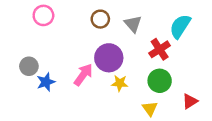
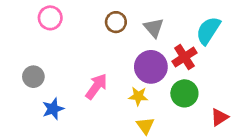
purple circle: (109, 58) -> (151, 67), moved
blue star: (46, 82) -> (53, 109), moved
yellow triangle: (150, 109) -> (145, 126), moved

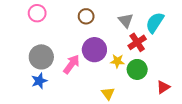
gray triangle: (154, 28) -> (126, 20), moved
purple circle: (151, 67) -> (94, 50), moved
gray circle: (33, 77) -> (41, 57), moved, size x1.5
yellow star: (138, 96) -> (117, 61), moved

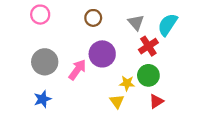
yellow star: (117, 61) -> (127, 83), moved
blue star: (39, 81) -> (42, 99), moved
red triangle: (163, 87) -> (156, 101), moved

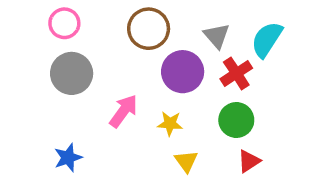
brown circle: (93, 18) -> (149, 29), size x1.5
purple circle: (102, 54) -> (183, 72), moved
gray circle: (45, 62) -> (72, 73), moved
yellow star: (127, 83) -> (170, 124), moved

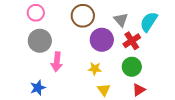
pink arrow: (123, 111) -> (57, 62), moved, turned 150

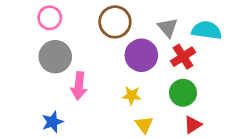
cyan semicircle: (149, 22) -> (207, 30), turned 65

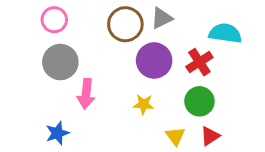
gray triangle: (168, 28) -> (162, 18), moved, turned 45
yellow triangle: (144, 125) -> (175, 136), moved

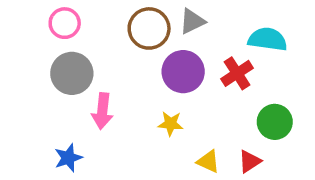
green circle: (199, 101) -> (275, 122), moved
yellow triangle: (175, 136) -> (208, 161), turned -30

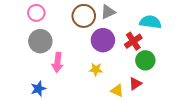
green circle: (275, 122) -> (145, 60), moved
red triangle: (250, 161) -> (135, 84), moved

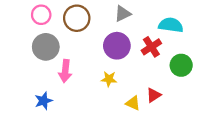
brown circle: (84, 16) -> (77, 18), moved
green circle: (145, 60) -> (181, 65), moved

